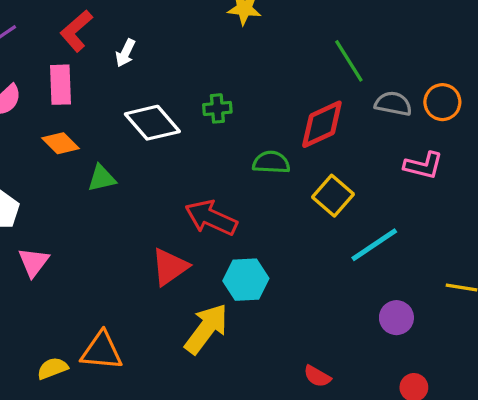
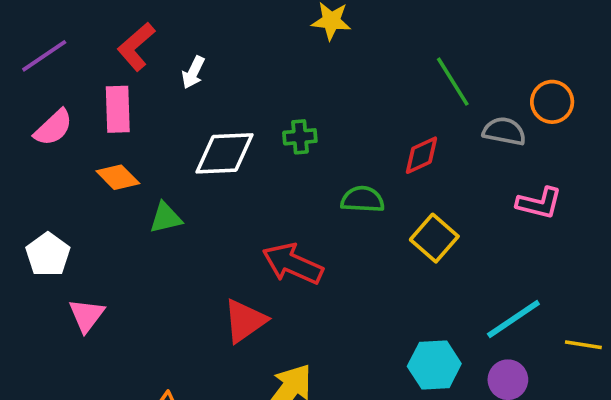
orange circle: (442, 102) -> (552, 102), moved
white diamond: (152, 123) -> (225, 153), turned -52
red diamond: (322, 124) -> (421, 155), size x0.7
cyan line: (374, 245) -> (513, 319), moved
cyan hexagon: (246, 280) -> (434, 365), moved

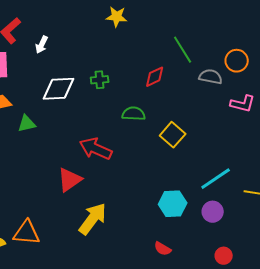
red diamond: (421, 155) -> (155, 77), moved
pink L-shape: (539, 203) -> (243, 104), moved

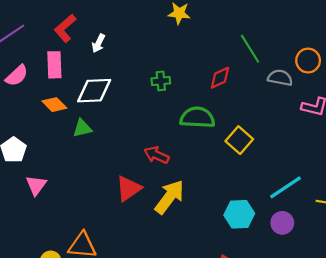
white diamond: (59, 89) -> (94, 91), moved
green semicircle: (134, 114) -> (197, 117), size x1.4
red arrow: (96, 149) -> (156, 155), size x0.7
yellow arrow: (93, 219) -> (169, 197), moved

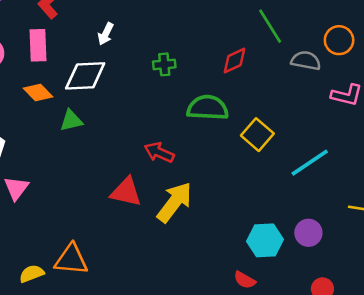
white arrow: (98, 43) -> (106, 34), moved
cyan line: (285, 187) -> (310, 163), moved
red triangle: (129, 188) -> (126, 192), turned 48
cyan hexagon: (239, 214) -> (265, 240), moved

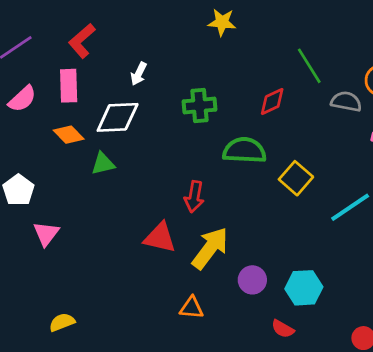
green cross: (164, 64) -> (199, 105), size x1.4
red arrow: (159, 152) -> (194, 197), turned -104
purple circle: (308, 233) -> (252, 280), moved
orange triangle: (71, 260) -> (192, 308), moved, size x0.7

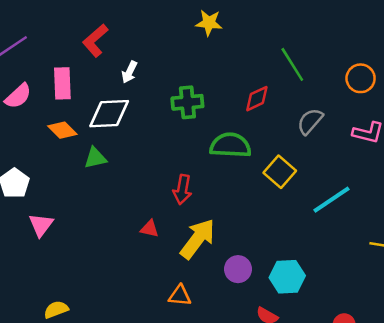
red L-shape: (82, 41) -> (95, 40), moved
gray semicircle: (346, 102) -> (310, 121), moved, turned -60
red triangle: (160, 238) -> (150, 229), size x0.6

